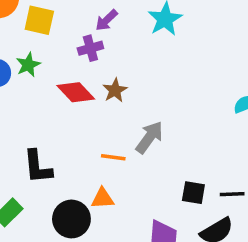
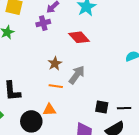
brown star: (115, 90) -> (55, 64), moved
red diamond: (76, 92) -> (79, 37), moved

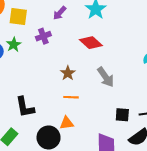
purple cross: (43, 23) -> (43, 36), moved
gray arrow: (77, 75) -> (106, 77), moved, turned 114

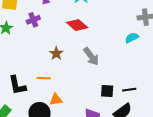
orange line: (71, 97) -> (44, 78), moved

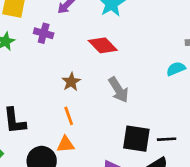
purple cross: (33, 20) -> (44, 33), turned 32
orange line: (44, 78) -> (69, 116), moved, turned 64
black square: (107, 91) -> (136, 139), size x1.5

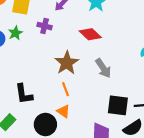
brown star: (71, 82) -> (67, 63), size x1.6
orange triangle: (66, 144) -> (64, 111), turned 40

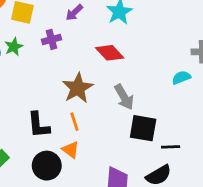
purple cross: (45, 26) -> (52, 39), turned -32
black L-shape: (24, 94) -> (39, 125), moved
black square: (118, 105) -> (143, 128), moved

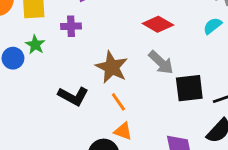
purple cross: (52, 39) -> (71, 26), turned 30
red diamond: (110, 53) -> (158, 24), moved
black L-shape: (39, 125) -> (73, 96), moved, turned -40

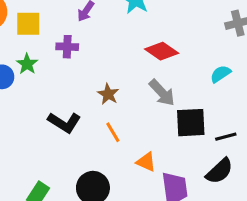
cyan semicircle: (213, 26) -> (220, 74), moved
brown star: (112, 67) -> (108, 94), size x0.6
orange triangle: (123, 131) -> (146, 162), moved

